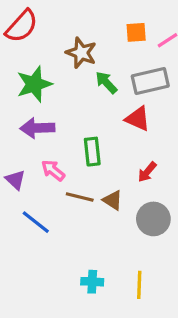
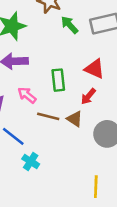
red triangle: (138, 119) -> (95, 69), moved
red arrow: (147, 172) -> (88, 96), moved
cyan cross: (92, 282) -> (31, 161), moved, turned 30

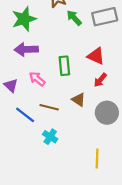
red arrow: (88, 96) -> (100, 80), moved
brown line: (48, 116) -> (49, 107), moved
cyan cross: (31, 161) -> (50, 137), moved

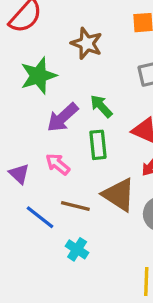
green arrow: (74, 18) -> (101, 106), moved
purple arrow: (26, 49) -> (63, 117), moved, turned -40
brown triangle: (79, 100) -> (119, 195), size x1.6

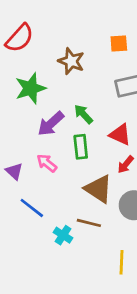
brown line: (75, 206) -> (89, 223), moved

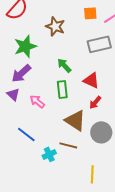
purple arrow: (51, 124) -> (21, 73), moved
purple triangle: (14, 171) -> (13, 94), moved
cyan cross: (63, 235) -> (49, 154), turned 32

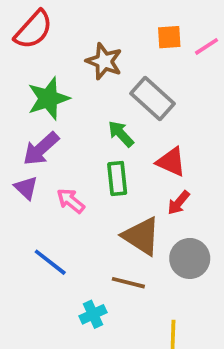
gray rectangle: (99, 44) -> (153, 99), moved, turned 55
cyan cross: (49, 154) -> (93, 314), moved

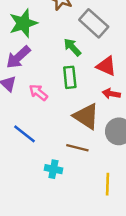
red arrow: (179, 203) -> (111, 94), turned 60
cyan cross: (93, 314) -> (53, 169), turned 36

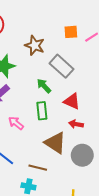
brown line: (77, 148) -> (38, 168), moved

